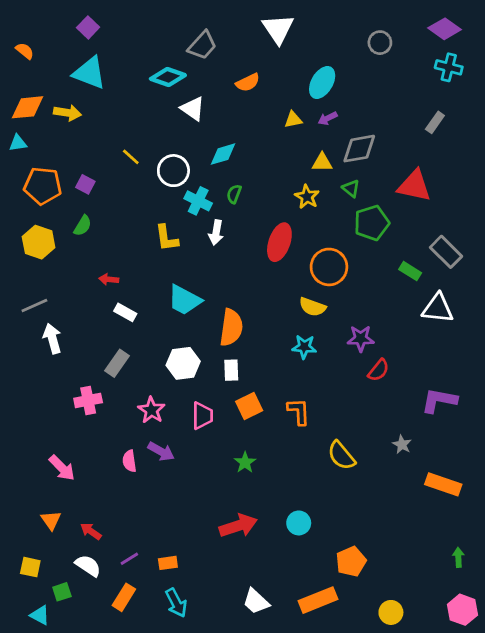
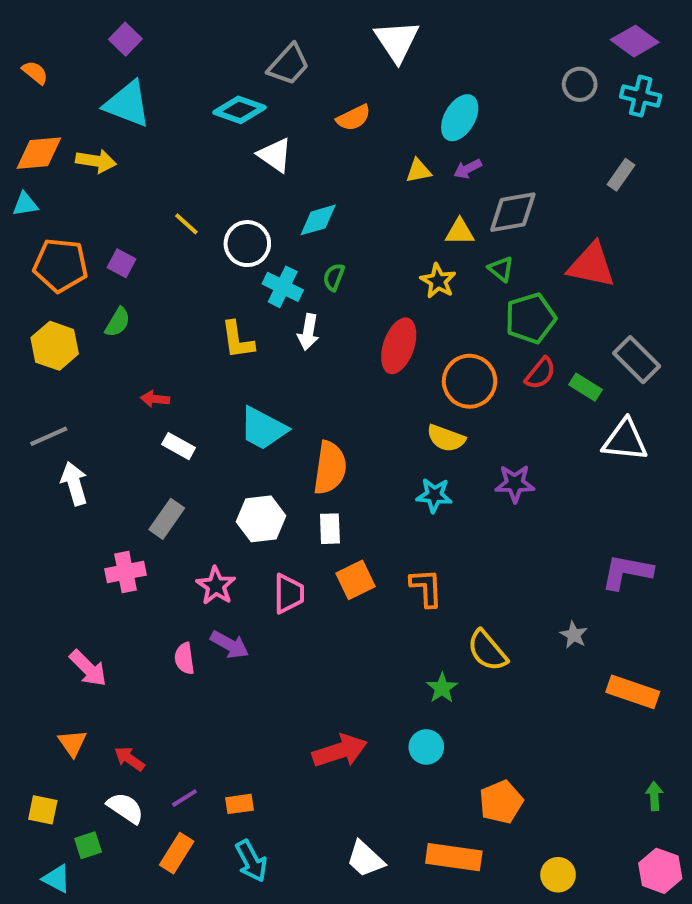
gray circle: (380, 43) -> (580, 84), moved
red semicircle: (379, 370) -> (540, 373), moved
green star: (245, 462) -> (442, 688), moved
orange rectangle: (318, 600) -> (454, 857), turned 30

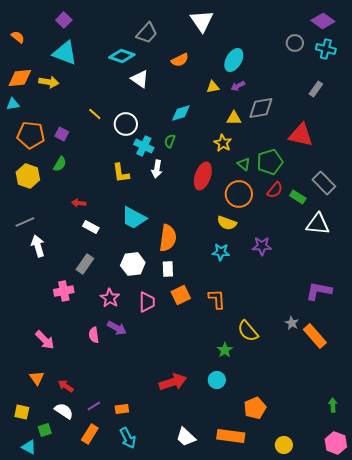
cyan diamond: (318, 220) -> (181, 113), moved
green triangle: (501, 269) -> (244, 164), moved
orange rectangle: (633, 692) -> (315, 336), moved, turned 30

